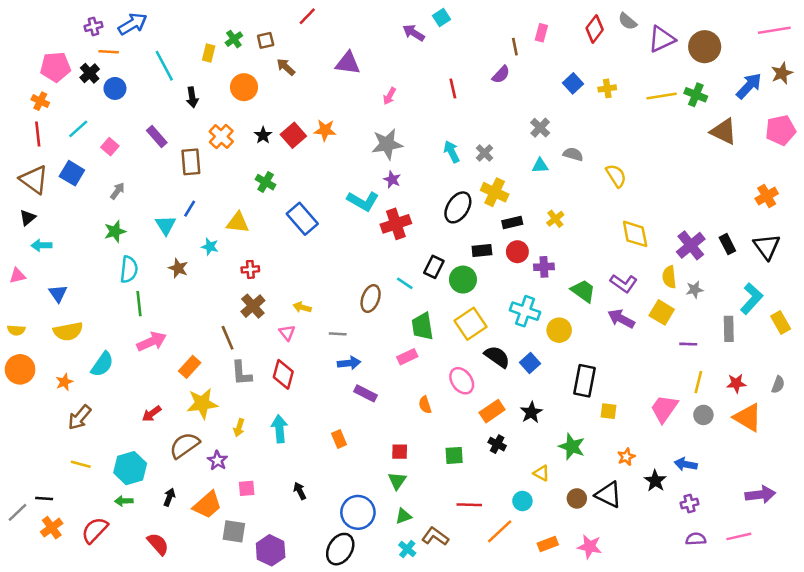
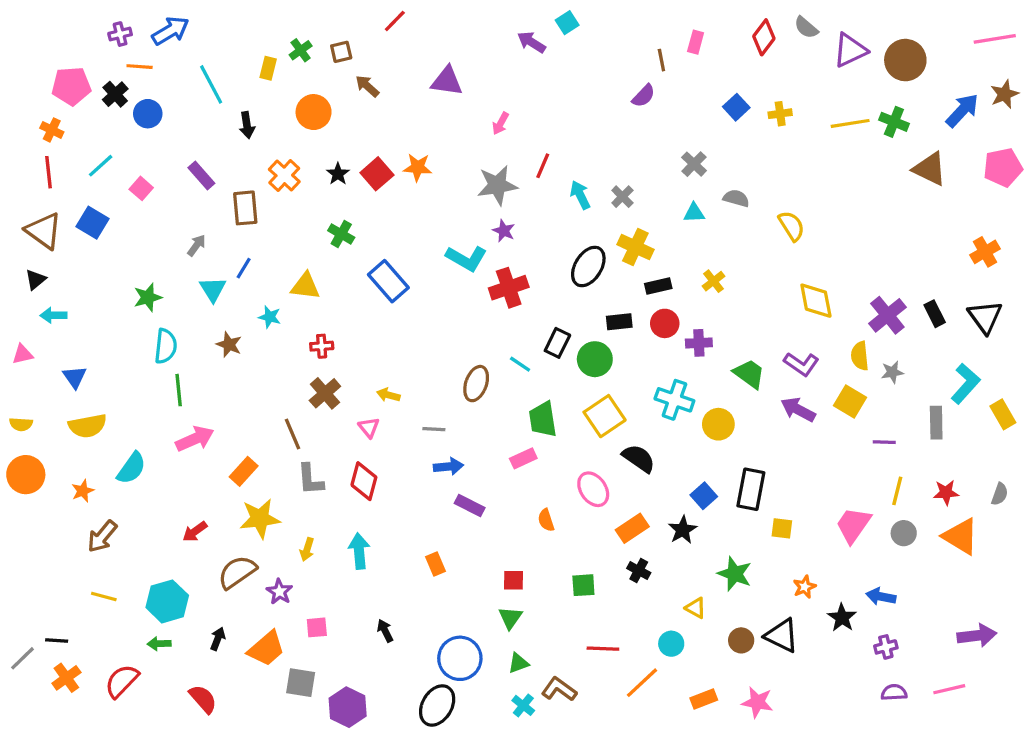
red line: (453, 88) -> (543, 166), moved, turned 36
gray arrow: (117, 191) -> (196, 245), moved
blue square: (530, 363) -> (704, 496), moved

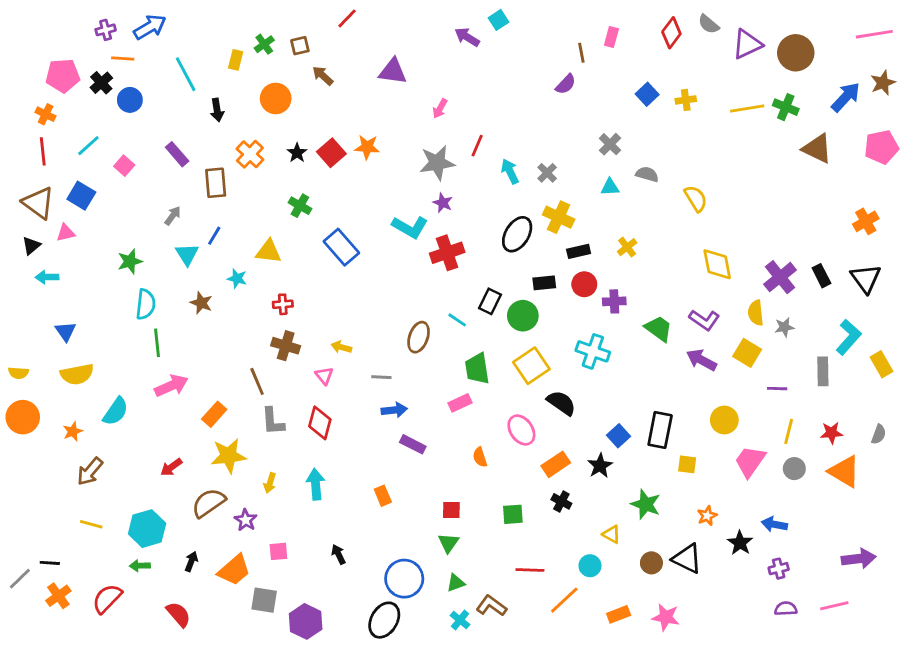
pink triangle: (23, 354) -> (66, 233), moved
brown cross: (325, 393) -> (286, 346), turned -32
yellow circle: (718, 424) -> (724, 420), moved

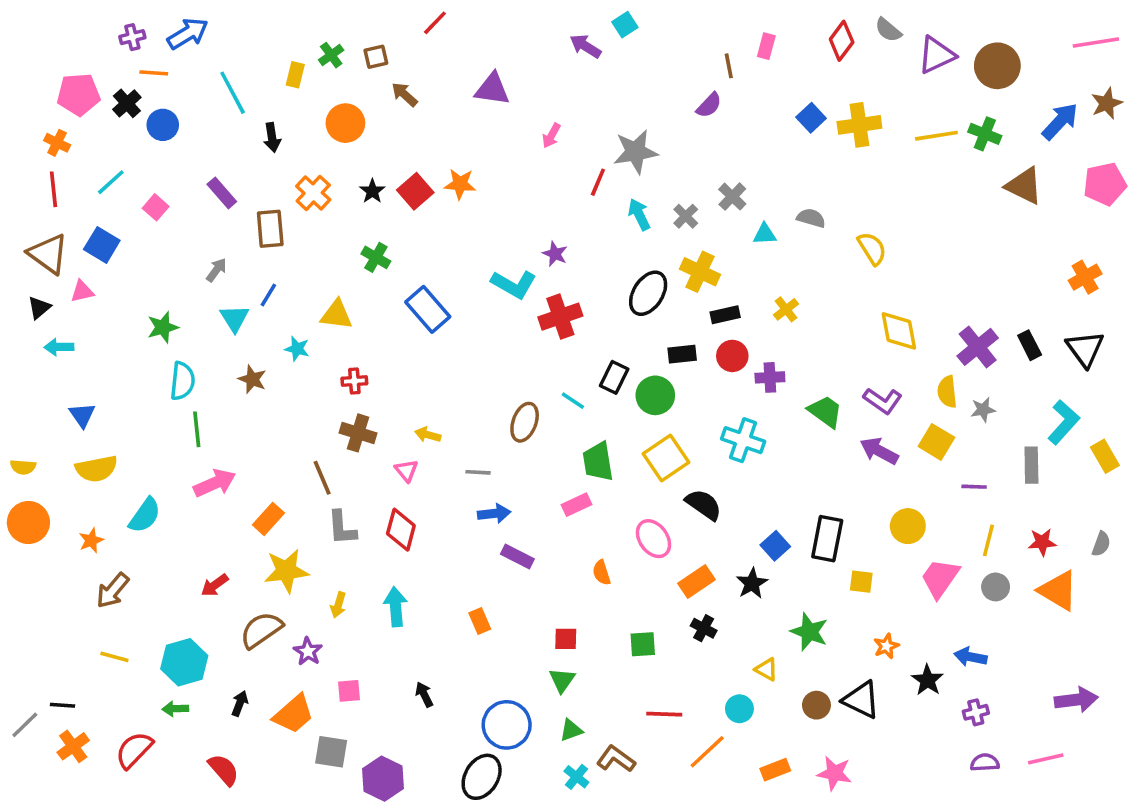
yellow cross: (686, 100) -> (859, 125), size x1.6
gray cross: (610, 144) -> (732, 197), moved
gray star: (437, 163) -> (636, 152), moved

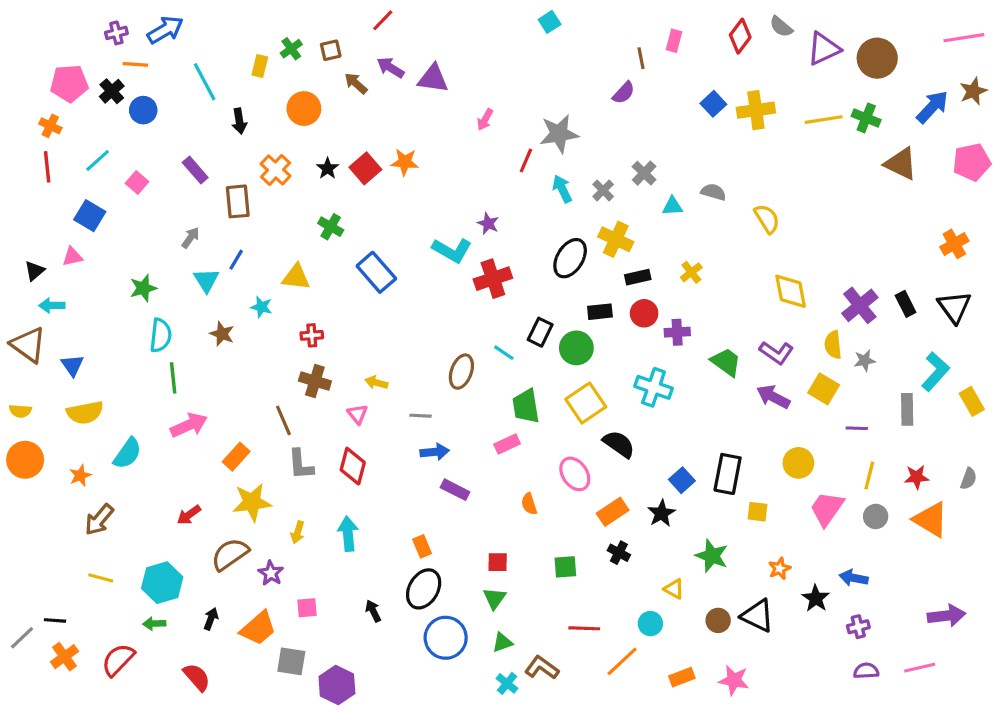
purple arrow: (585, 46) -> (391, 68), moved
brown triangle: (48, 254) -> (28, 345), moved
black ellipse: (482, 777) -> (424, 589), moved

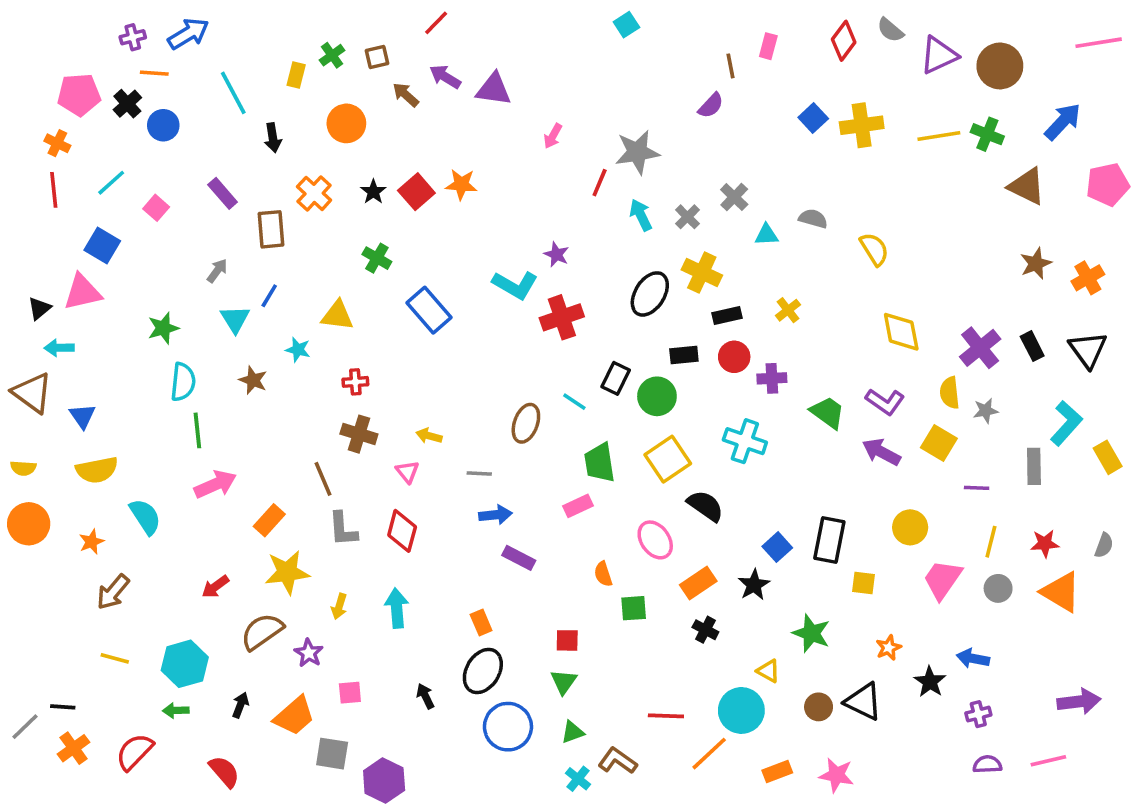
brown star: (973, 91) -> (1036, 263), moved
pink triangle: (72, 257) -> (82, 292), size x1.6
cyan semicircle: (127, 453) -> (145, 517), turned -68
green square: (565, 567) -> (634, 608), moved
cyan circle: (650, 624) -> (741, 710), size x1.6

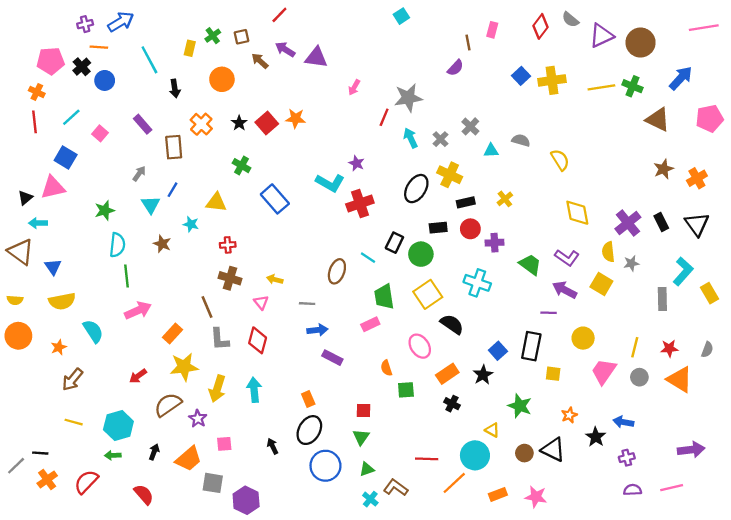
purple line: (977, 488) -> (549, 313), moved
yellow arrow: (339, 606) -> (217, 389), size x1.6

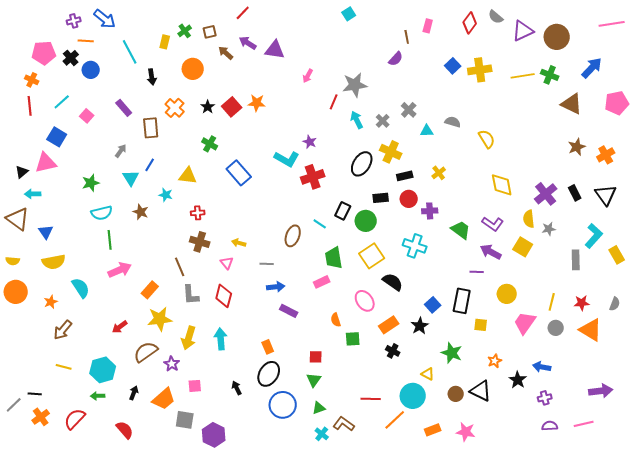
blue arrow: (121, 22) -> (105, 19), turned 70
cyan semicircle: (117, 245) -> (102, 213), turned 70

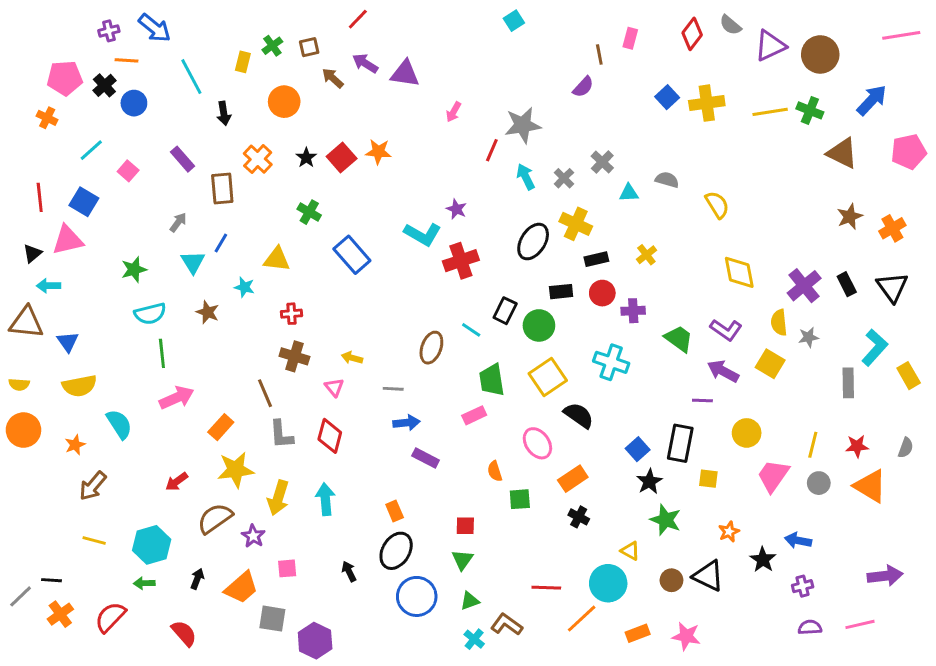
red line: (30, 106) -> (40, 197), moved
brown triangle: (18, 219) -> (26, 323), turned -30
black star: (420, 326) -> (649, 482), moved

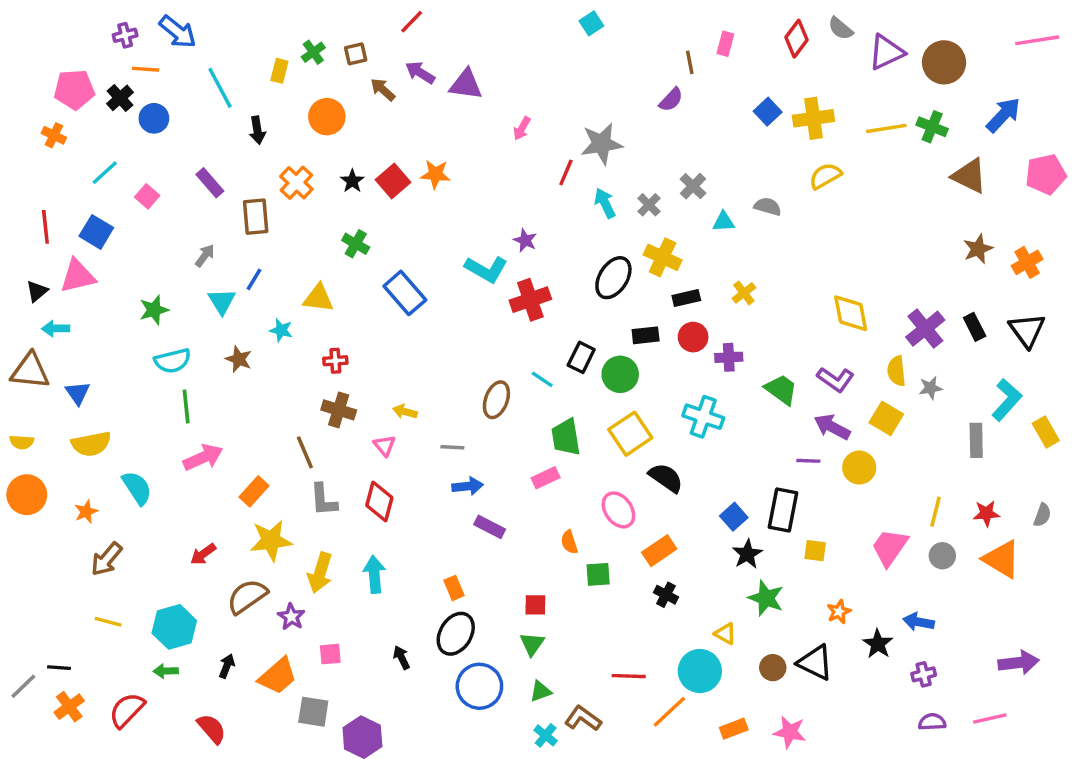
yellow semicircle: (717, 205) -> (825, 176), moved, turned -88
yellow circle: (747, 433) -> (859, 468), moved

